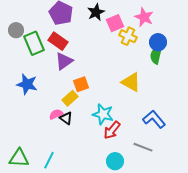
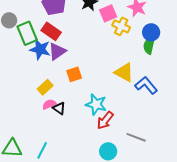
blue star: (27, 84) -> (40, 49), moved
yellow rectangle: (70, 98) -> (45, 87), moved
blue L-shape: (154, 119) -> (146, 85), moved

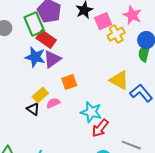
yellow cross: (121, 26) -> (116, 34), turned 36
green rectangle: (27, 33) -> (34, 24), moved
pink semicircle: (49, 104) -> (53, 103), moved
black triangle: (59, 108) -> (33, 109), moved

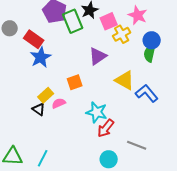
green rectangle: (34, 24) -> (73, 21), moved
red rectangle: (46, 39) -> (34, 39), moved
blue star: (35, 57) -> (41, 57), turned 30
purple triangle: (52, 59) -> (98, 56), moved

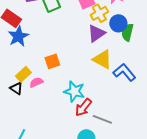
blue circle: (152, 40) -> (118, 23), moved
purple triangle: (98, 56) -> (96, 33), moved
gray line: (137, 145) -> (102, 119), moved

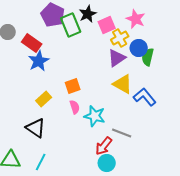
pink semicircle: (36, 82) -> (75, 107), moved, turned 96
black triangle: (16, 88) -> (36, 128), moved, size x1.5
red arrow: (83, 107) -> (104, 146), moved
gray line: (102, 119) -> (122, 133), moved

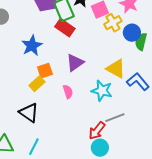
red rectangle: (32, 43) -> (65, 28), moved
purple triangle: (117, 58) -> (75, 63), moved
orange square: (73, 86) -> (45, 71), moved
cyan star: (95, 116) -> (102, 91), moved
gray line: (122, 133) -> (115, 118), turned -42

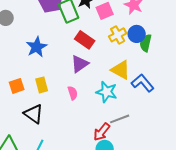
yellow cross: (113, 23) -> (118, 35), moved
red rectangle: (65, 28) -> (85, 40), moved
orange square: (45, 71) -> (17, 86), moved
yellow rectangle: (37, 84) -> (42, 85), turned -63

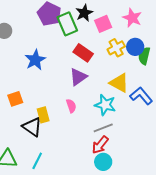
yellow rectangle: (42, 85) -> (43, 115), moved
gray line: (120, 119) -> (103, 128), moved

